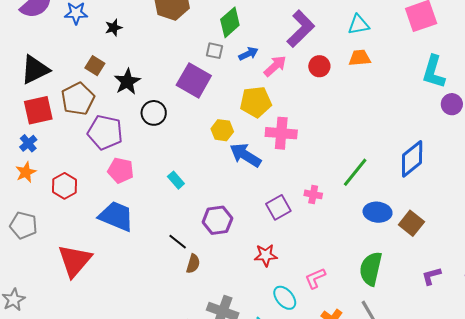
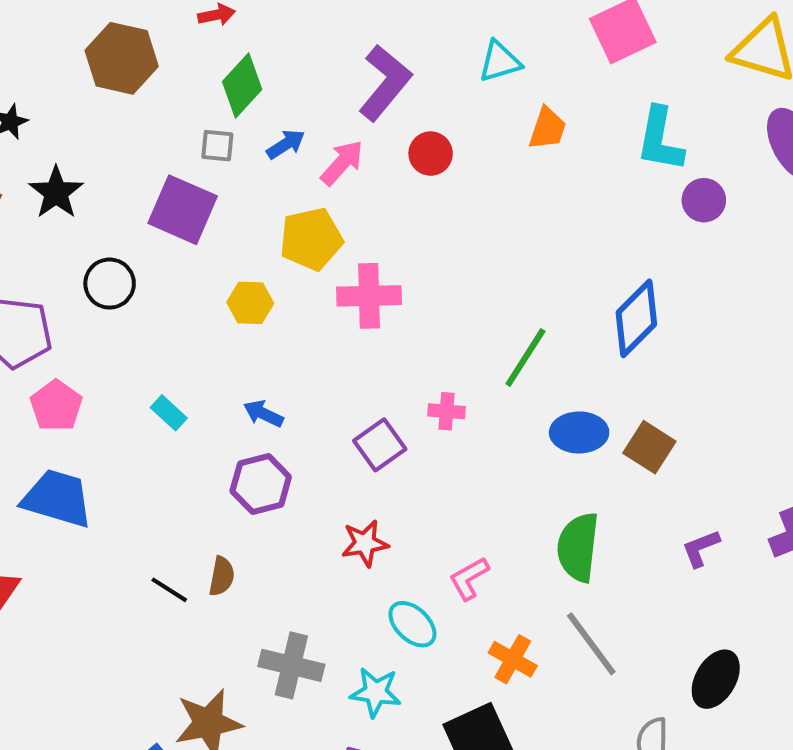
orange trapezoid: (360, 58) -> (548, 128), moved, turned 120
black star: (127, 82) -> (56, 193), moved
blue arrow: (245, 155) -> (263, 414), moved, size x0.6
pink pentagon: (121, 170) -> (56, 406), turned 30
black line: (178, 242) -> (169, 590), moved

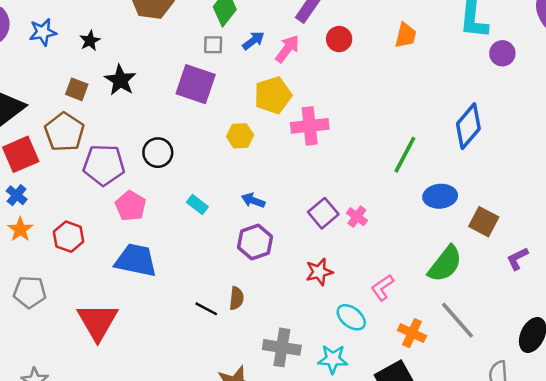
orange trapezoid: (548, 128) -> (406, 35), moved
black circle: (110, 284) -> (158, 153), moved
pink cross: (446, 411) -> (357, 217), moved, turned 36
brown square: (649, 447) -> (484, 222), moved
green semicircle: (578, 547) -> (445, 264), turned -144

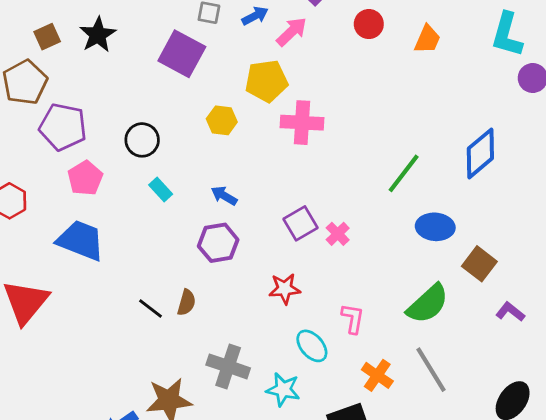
red circle: (339, 39) -> (369, 24), moved
brown square: (77, 89) -> (47, 37), turned 35
black circle: (158, 153) -> (142, 140), moved
purple L-shape: (517, 259) -> (510, 312), turned 55
pink L-shape: (382, 288) -> (353, 318), turned 124

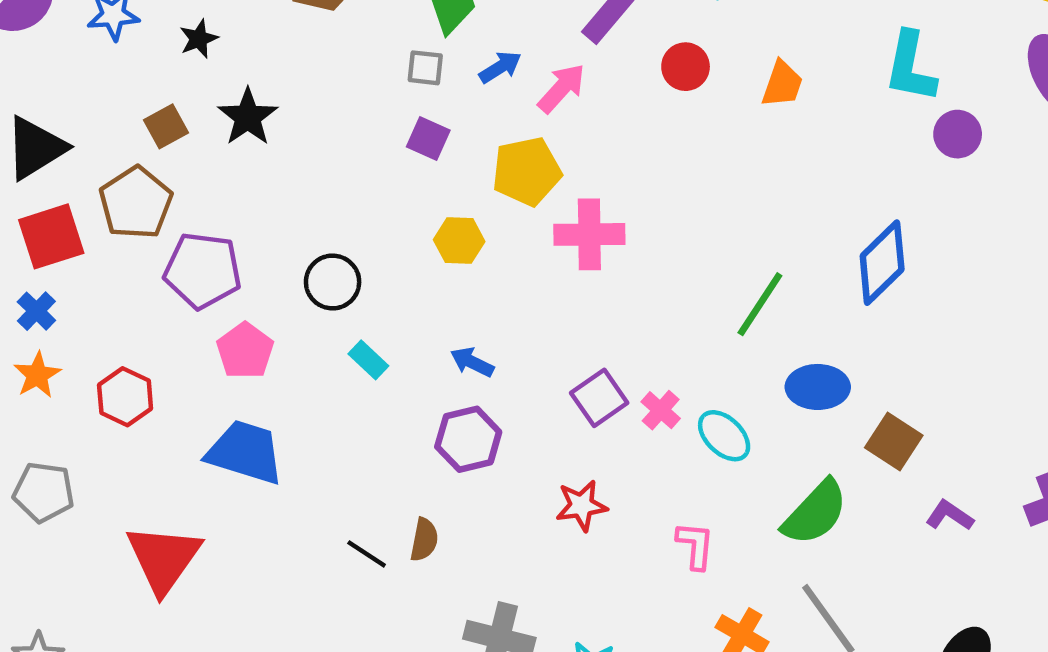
purple square: (182, 54) -> (428, 138), moved, size x0.6
cyan ellipse: (312, 346) -> (724, 436), moved

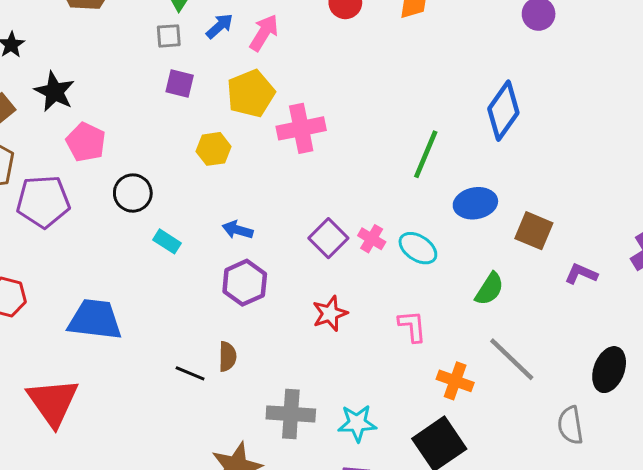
pink pentagon: (245, 351) -> (86, 142), moved
green semicircle: (815, 513) -> (489, 289), size x0.7

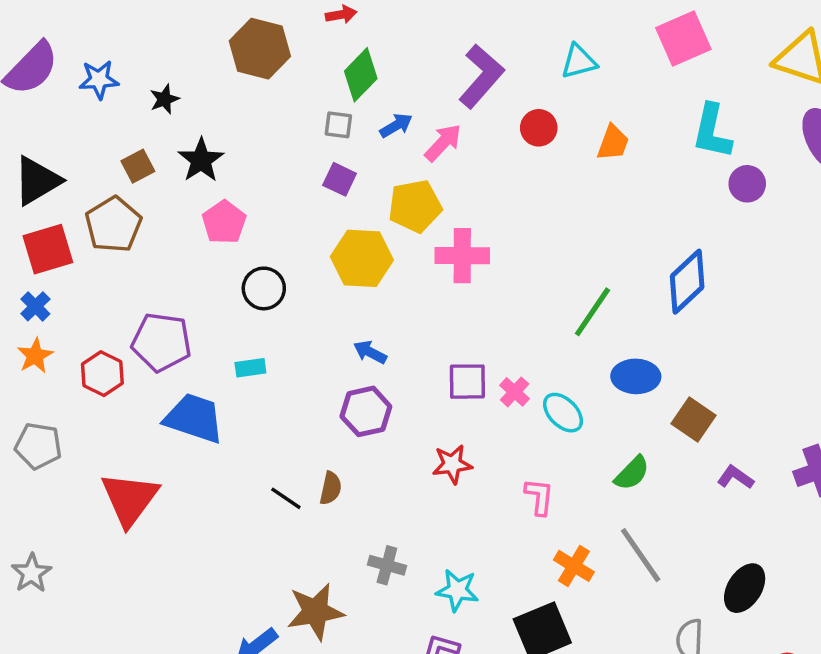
yellow hexagon: (213, 149) -> (362, 258), size x1.6
purple pentagon: (43, 202) -> (161, 342), moved
purple square: (328, 238) -> (467, 382), turned 33
cyan rectangle: (167, 241) -> (250, 368), moved, turned -52
gray cross: (291, 414) -> (387, 565), size x0.7

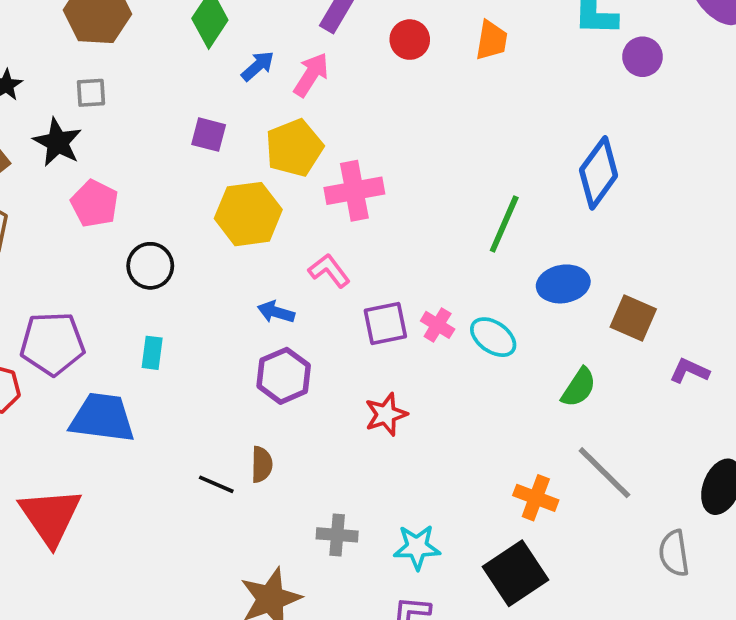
gray square: (338, 125) -> (91, 93), moved
cyan rectangle: (250, 368) -> (152, 353), turned -64
pink L-shape: (539, 497) -> (329, 271), moved, turned -33

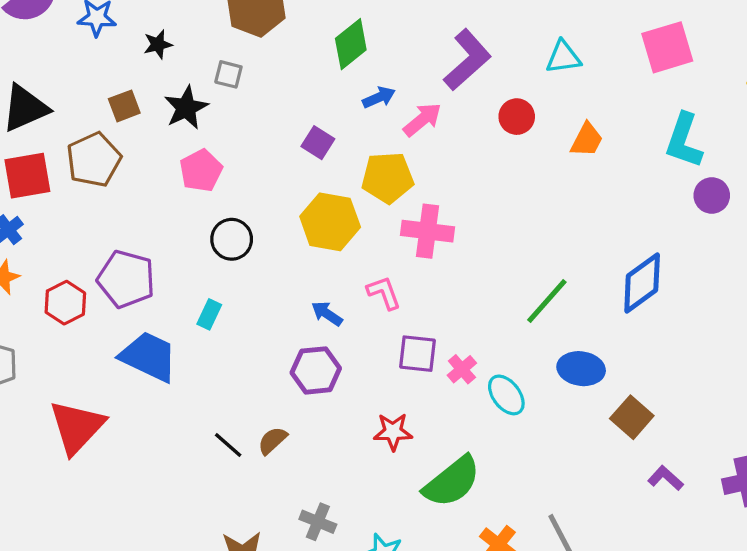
green semicircle: (579, 387) -> (452, 482), moved, size x1.6
brown semicircle: (262, 465) -> (272, 441), turned -152

